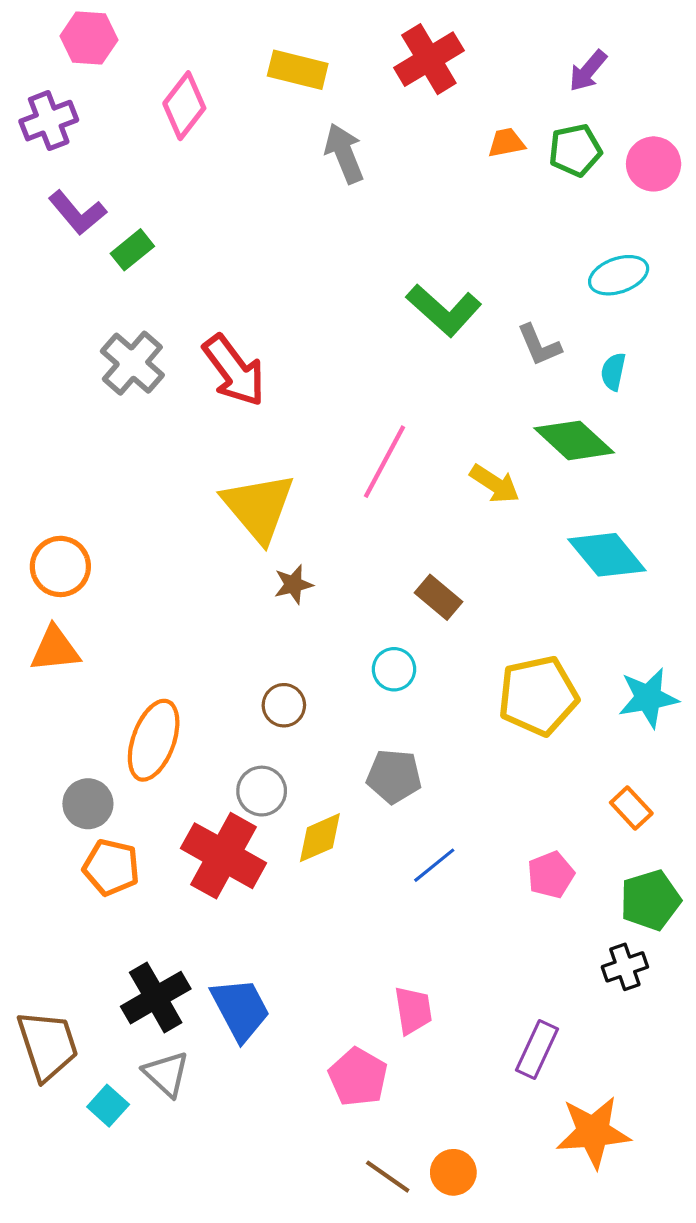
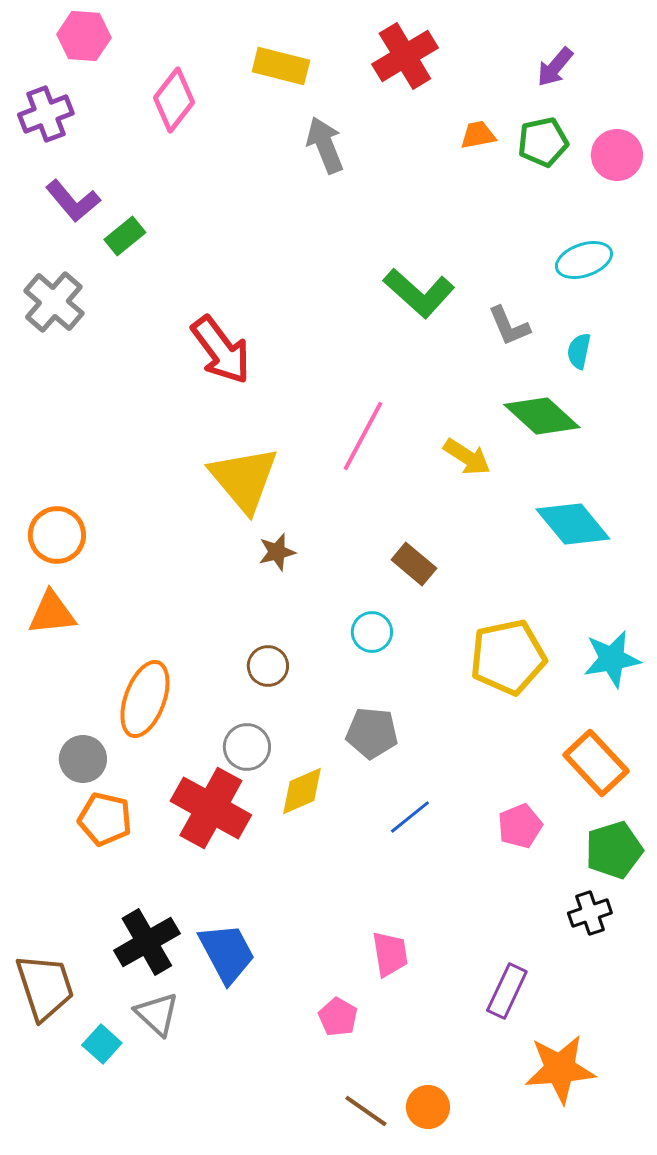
gray cross: (132, 363) -> (54, 302), moved
orange rectangle: (631, 808) -> (596, 763), size x1.6
pink pentagon: (358, 1077) -> (338, 1017), size x0.7

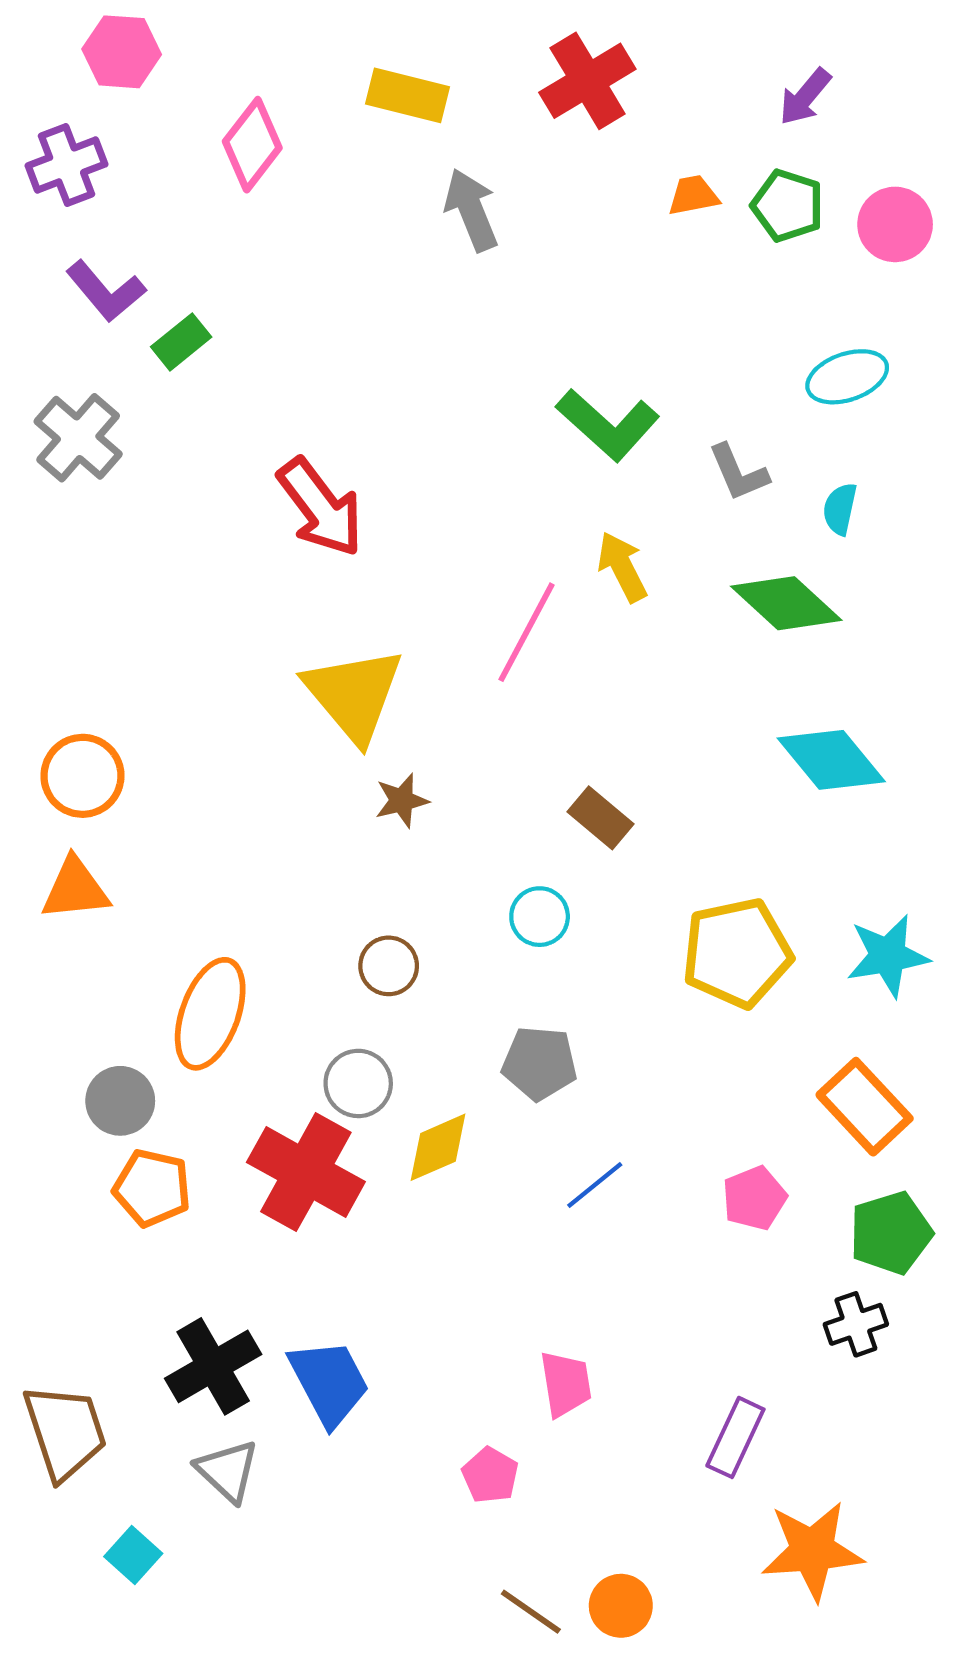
green pentagon: (543, 142) -> (788, 206), turned 30
yellow arrow: (467, 457) -> (622, 567), moved, turned -150
cyan square: (102, 1044) -> (133, 1555), moved

